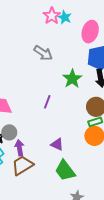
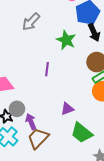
gray arrow: (43, 53) -> (31, 22), turned 114
purple triangle: (57, 144) -> (67, 109), turned -32

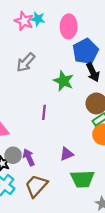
purple arrow: (31, 122) -> (29, 157), moved
green trapezoid: (82, 133) -> (82, 179), turned -40

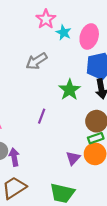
cyan star: (38, 19) -> (64, 32), moved
purple triangle: (67, 154) -> (73, 158), moved, turned -40

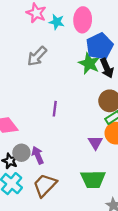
green star: (69, 90) -> (89, 63), moved

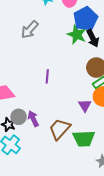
brown trapezoid: (45, 185) -> (60, 129), moved

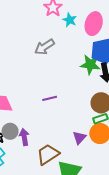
green star: (77, 35) -> (90, 65), turned -30
purple line: (47, 76) -> (50, 98), turned 56

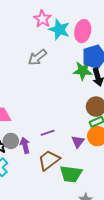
cyan star: (70, 20) -> (59, 29), size x1.5
purple line: (50, 98) -> (48, 133), moved

